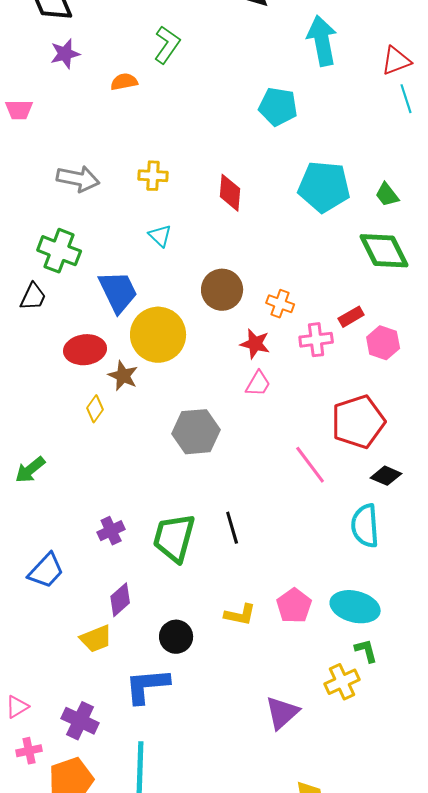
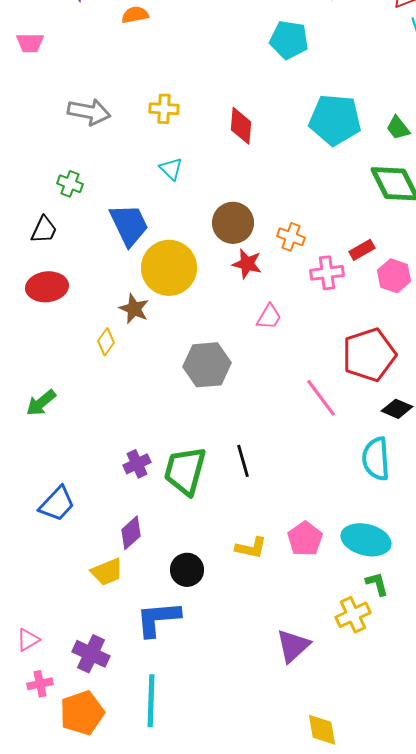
green cross: (59, 251) -> (70, 184), size x0.6
red star: (255, 344) -> (247, 264), moved
red ellipse: (85, 350) -> (47, 287), moved
purple cross: (111, 531) -> (137, 464), moved

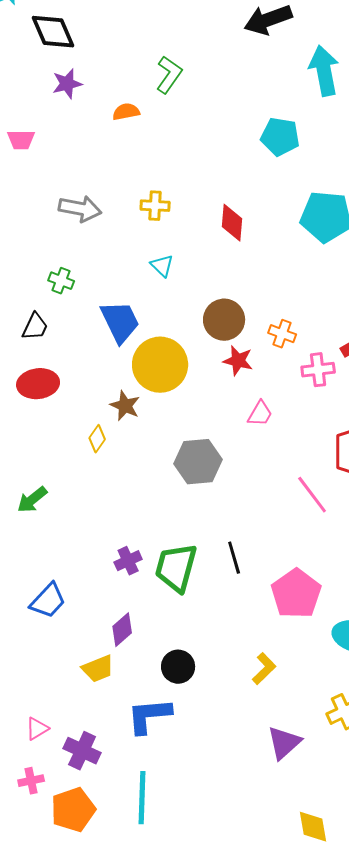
pink pentagon: (305, 539) -> (296, 594), moved, size x1.4
yellow L-shape: (251, 548) -> (264, 669), moved, turned -56
pink triangle: (28, 640) -> (37, 729), moved

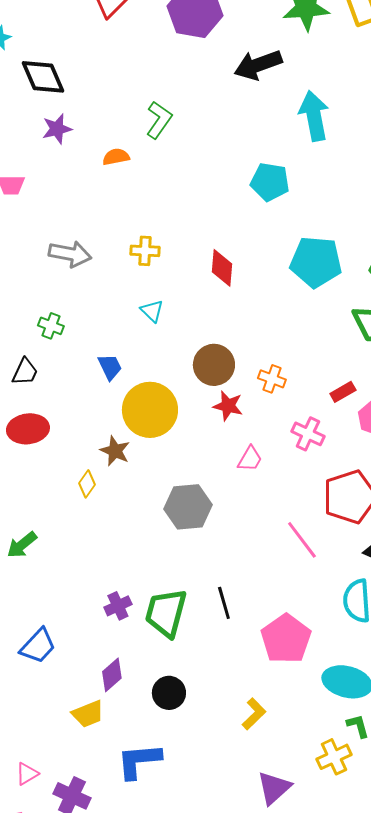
blue trapezoid: (120, 322) -> (110, 367), size x0.6
pink cross: (318, 370) -> (308, 434), moved, turned 32
black circle: (178, 667) -> (169, 693), moved

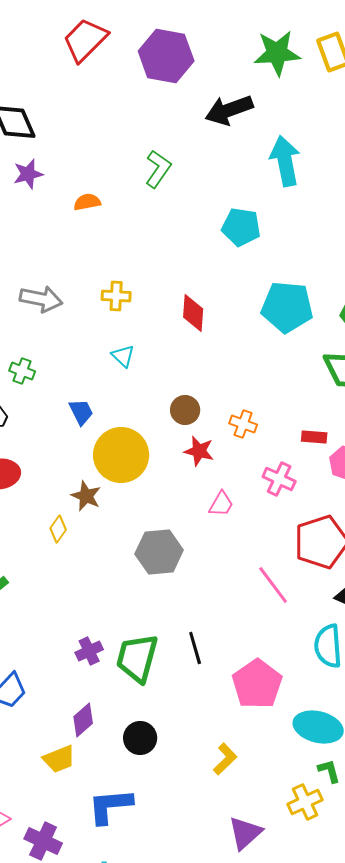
green L-shape: (159, 120) -> (158, 169), moved
brown circle: (214, 365) -> (185, 410), size x0.7
red rectangle: (343, 392) -> (314, 437), turned 35

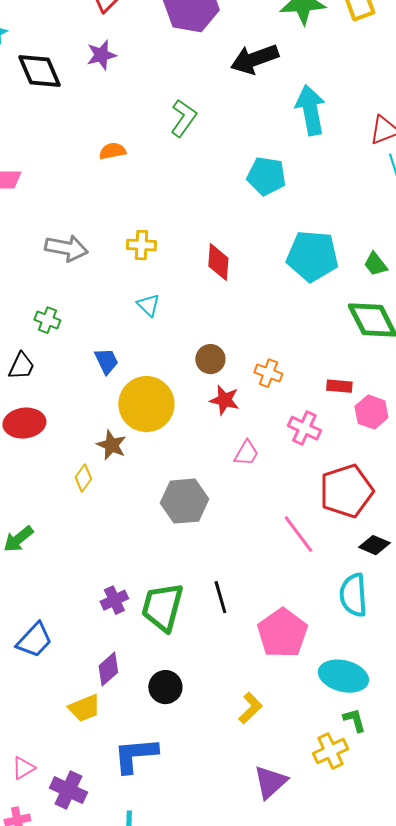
purple star: (28, 174) -> (101, 55), moved

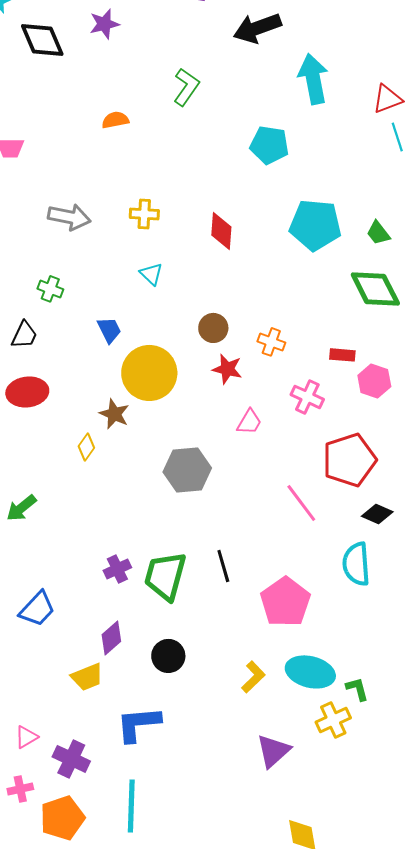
cyan ellipse: (343, 676) -> (310, 672), moved

